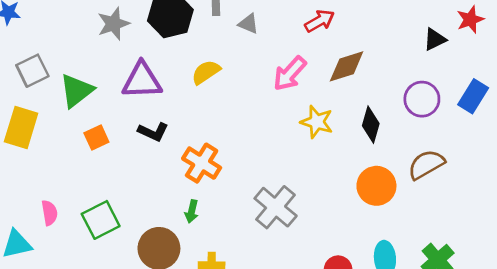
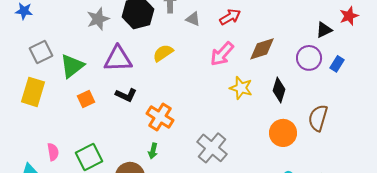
red arrow: (320, 21) -> (230, 17), moved
blue rectangle: (473, 96) -> (337, 64), moved, size x0.7
purple circle: (422, 99) -> (309, 58), moved
brown semicircle: (426, 164) -> (318, 118), turned -44

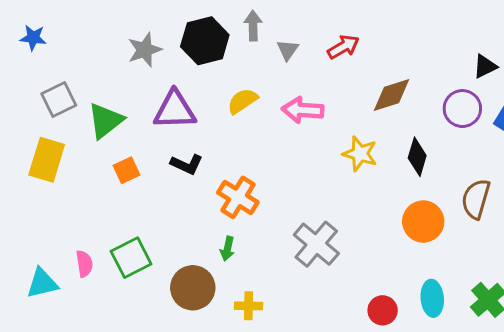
gray triangle: (193, 19) -> (288, 50), turned 42
pink arrow: (222, 54) -> (303, 110), moved, turned 52
pink semicircle: (53, 152) -> (84, 264), moved

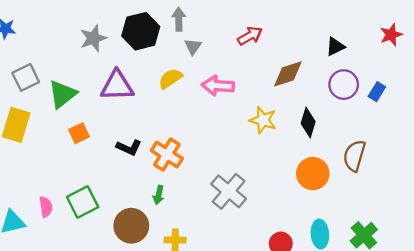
gray triangle: (288, 50) -> (193, 47), moved
black triangle: (485, 66) -> (335, 47), moved
black L-shape: (187, 164) -> (129, 147), moved

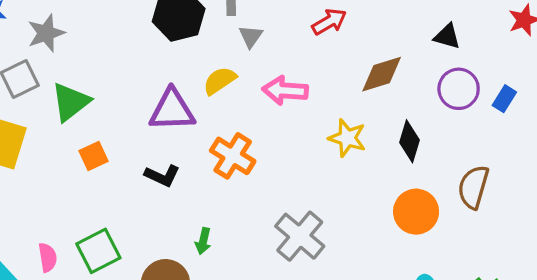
gray star: (93, 38) -> (46, 33), moved
black triangle: (335, 47) -> (447, 36), turned 42
purple triangle: (117, 86) -> (172, 110), moved
orange cross: (167, 155) -> (233, 156), moved

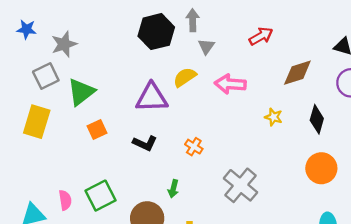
yellow star: (347, 138) -> (274, 117), size x0.7
orange cross: (233, 156) -> (194, 147), moved, size x0.6

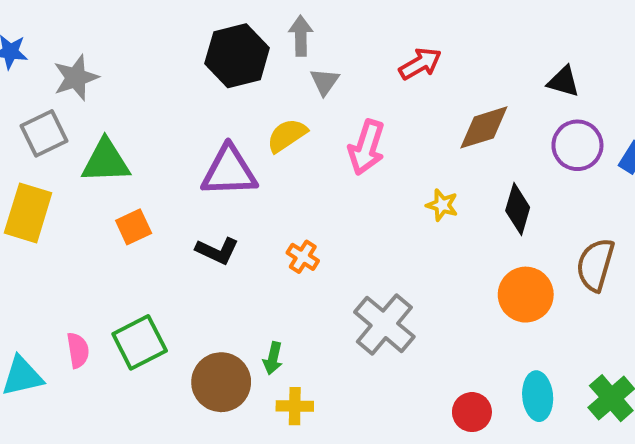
pink arrow: (230, 84) -> (366, 147), turned -76
green triangle: (81, 92) -> (106, 161), turned 36
green arrow: (173, 189) -> (273, 358), moved

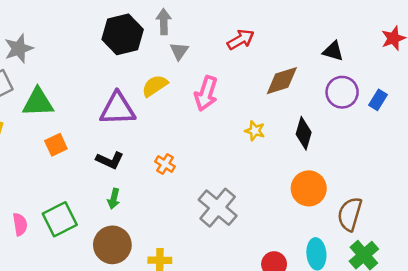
brown semicircle: (595, 265) -> (350, 214), moved
green arrow: (273, 358) -> (114, 199), moved

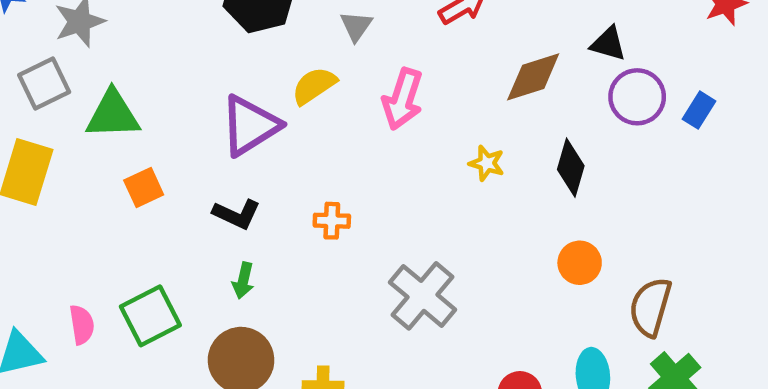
black triangle: (333, 51) -> (608, 44), moved
purple triangle: (118, 109) -> (250, 126), turned -30
orange cross: (165, 164) -> (332, 221), turned -30
orange circle: (309, 188) -> (580, 263), size x0.7

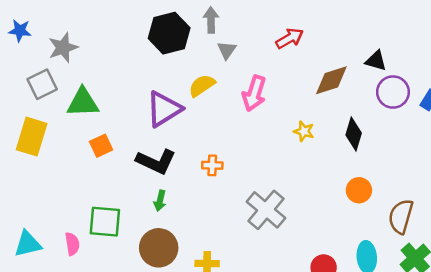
black L-shape: (237, 214) -> (156, 161), size x1.4
green square: (150, 316) -> (105, 222), turned 32
pink semicircle: (82, 325) -> (72, 244), moved

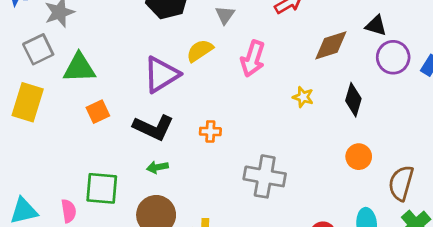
green arrow: (160, 201) -> (157, 167), turned 66
gray cross: (266, 210) -> (265, 176), turned -30

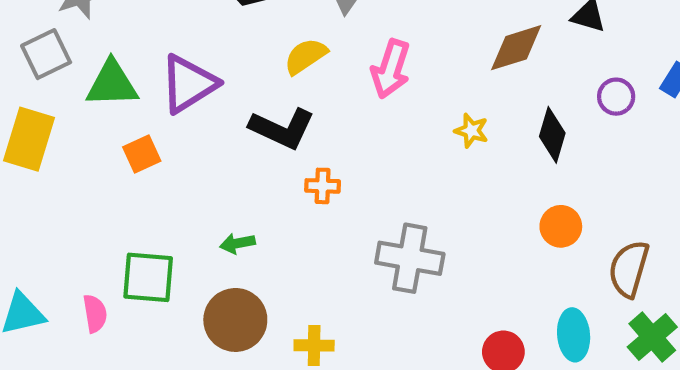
purple circle: (393, 57) -> (616, 97), moved, size x0.7
purple triangle: (161, 74) -> (189, 84), moved
black L-shape: (153, 127) -> (282, 128), moved

